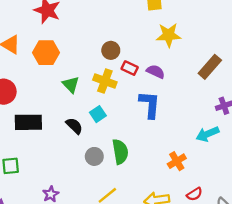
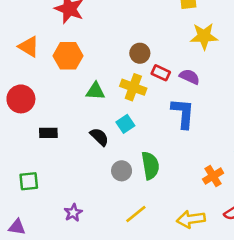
green triangle: (71, 85) -> (95, 91), turned -42
black rectangle: (28, 122) -> (48, 133), size x0.6

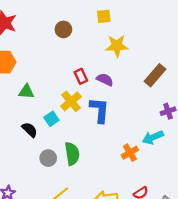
brown circle: (140, 53) -> (63, 29), moved
red rectangle: (161, 73) -> (81, 76), turned 40
yellow cross: (133, 87) -> (71, 101), moved, turned 30
orange cross: (213, 176) -> (130, 153), moved

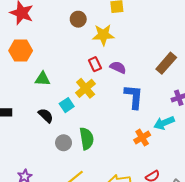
yellow star: (117, 46) -> (103, 35), moved
blue L-shape: (99, 110) -> (134, 97), moved

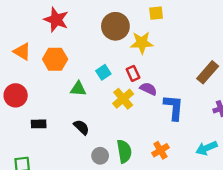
brown circle: (78, 19) -> (115, 26), size x1.6
purple semicircle: (118, 67) -> (148, 89), moved
cyan square: (67, 105) -> (103, 72), moved
cyan arrow: (164, 123) -> (207, 148), moved
orange cross: (142, 138) -> (160, 150), moved

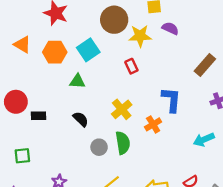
cyan square: (103, 72) -> (88, 50), moved, size x1.5
purple semicircle: (148, 89) -> (170, 28), moved
red circle: (16, 95) -> (16, 102), moved
yellow cross: (123, 99) -> (122, 109), moved
orange cross: (160, 150) -> (153, 124), moved

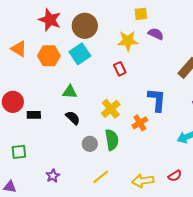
brown circle: (114, 20) -> (85, 26), moved
green triangle: (77, 81) -> (70, 92), moved

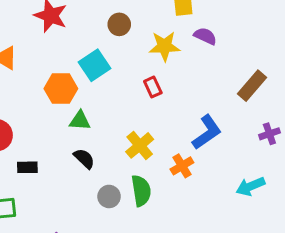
brown circle: (85, 26) -> (119, 24), moved, size x0.6
orange hexagon: (49, 56) -> (61, 89), moved
blue L-shape: (157, 100) -> (207, 132), turned 50
black rectangle: (34, 115) -> (27, 167), moved

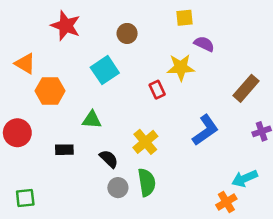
yellow star: (164, 46) -> (181, 67), moved
orange hexagon: (61, 89) -> (50, 91), moved
black semicircle: (84, 159) -> (109, 159), moved
orange cross: (182, 166) -> (226, 202), moved
black rectangle: (27, 167) -> (64, 150), moved

